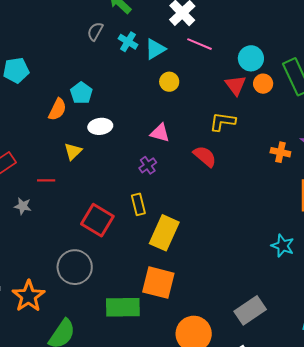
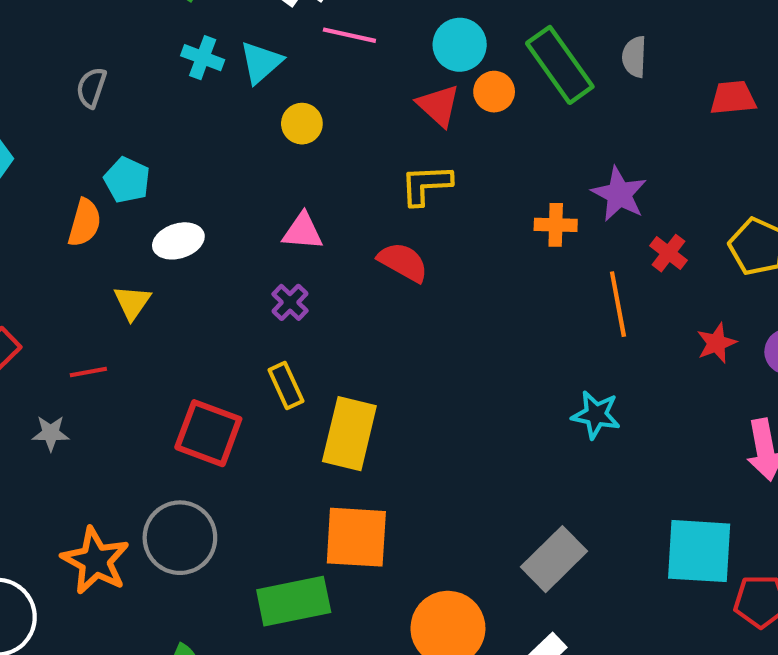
gray semicircle: (95, 31) -> (91, 88), moved
orange star: (29, 296) -> (95, 561), moved

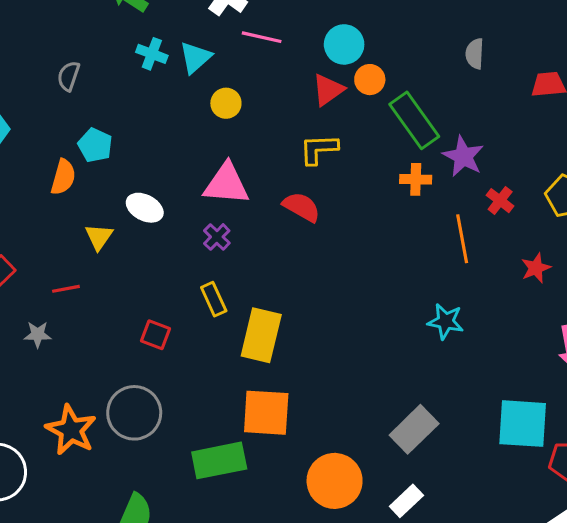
green rectangle: (560, 65) -> (414, 120), moved
red triangle: (438, 105) -> (328, 90), turned 42
pink triangle: (303, 231) -> (226, 184), size x1.5
white ellipse: (178, 241) -> (145, 208), moved, turned 45
red square: (208, 433) -> (156, 335), size x0.6

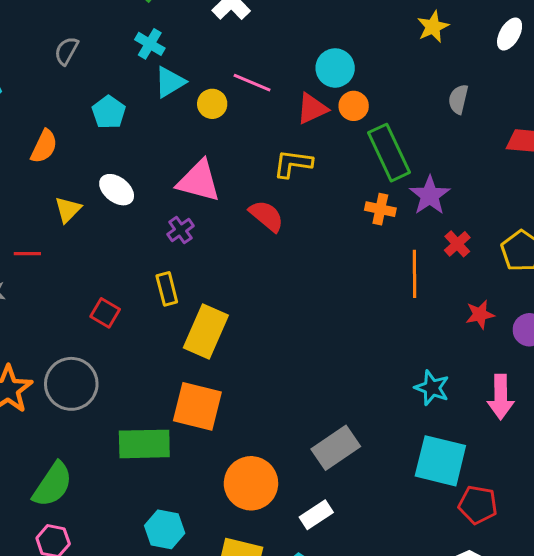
pink line: (262, 37) -> (252, 83), moved
cyan triangle: (195, 57) -> (170, 82), moved
cyan pentagon: (95, 145) -> (109, 112), moved
cyan star: (446, 321) -> (432, 388), moved

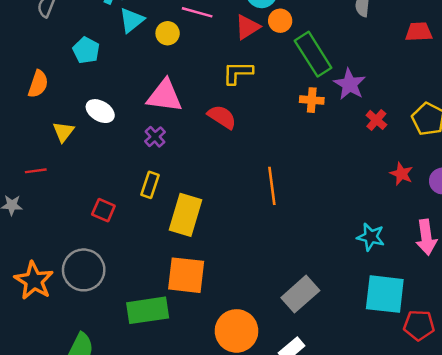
orange line: (415, 274) -> (272, 186), moved
yellow rectangle: (167, 289) -> (150, 185), turned 40
red star: (480, 314) -> (401, 174), turned -30

